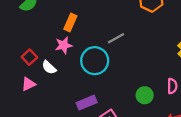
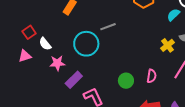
pink star: (64, 45) -> (57, 63), moved
purple rectangle: (87, 103) -> (74, 80), turned -30

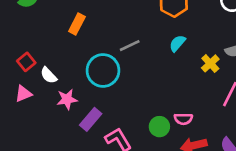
cyan semicircle: (173, 15) -> (177, 43), moved
pink semicircle: (152, 76) -> (183, 119), moved, turned 88
green circle: (126, 81) -> (159, 127), moved

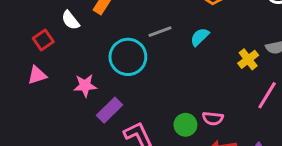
cyan semicircle: (177, 43) -> (200, 37), moved
white semicircle: (49, 75) -> (70, 20), moved

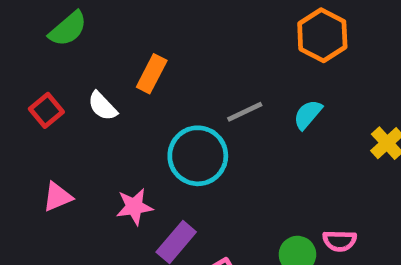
red square: (43, 40) -> (46, 110), moved

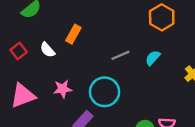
cyan circle: (198, 156) -> (105, 92), moved
pink triangle: (57, 197) -> (23, 96), size x1.6
pink star: (134, 207) -> (63, 89), moved

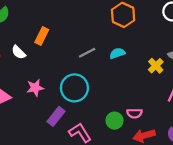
cyan semicircle: (153, 58) -> (117, 53), turned 32

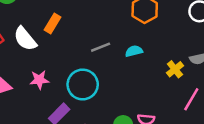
white semicircle: (19, 52) -> (25, 39), size x1.5

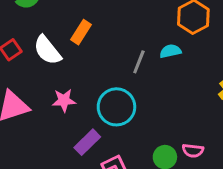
gray line: (101, 47) -> (139, 62), turned -48
cyan semicircle: (134, 51) -> (170, 51), moved

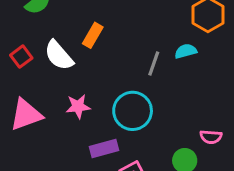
purple rectangle: (87, 142) -> (104, 148), turned 32
pink semicircle: (193, 151) -> (211, 137), moved

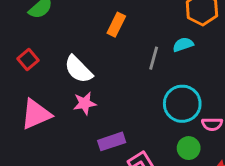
orange rectangle: (93, 35) -> (116, 25), moved
white semicircle: (59, 55) -> (78, 69), moved
cyan circle: (133, 111) -> (182, 104), moved

